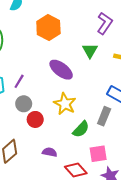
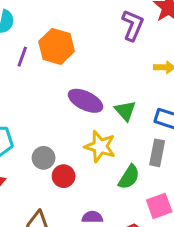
green triangle: (90, 51) -> (125, 111), moved
purple line: (19, 81) -> (22, 57), moved

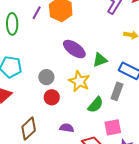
green triangle: (125, 111) -> (100, 60), turned 42
gray circle: (44, 158) -> (46, 77), moved

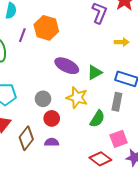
purple semicircle: (67, 128) -> (52, 142), moved
brown diamond: (29, 129) -> (26, 138), moved

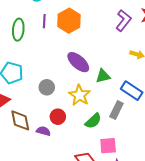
purple line: (22, 35) -> (44, 21), turned -32
red circle: (52, 118) -> (58, 117), moved
brown diamond: (26, 138) -> (20, 120), turned -65

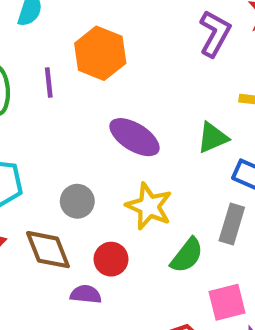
purple line: (44, 21) -> (49, 83), moved
green triangle: (103, 76) -> (213, 138), moved
brown diamond: (20, 120) -> (48, 250), moved

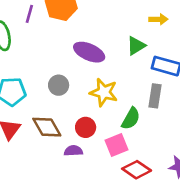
purple line: (49, 83) -> (29, 14), moved, turned 30
gray circle: (77, 201) -> (59, 85), moved
pink square: (227, 302) -> (116, 145), moved

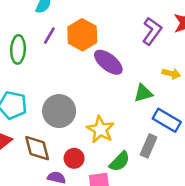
purple ellipse: (89, 52) -> (108, 62), moved
gray circle: (59, 85) -> (59, 111), size x1.6

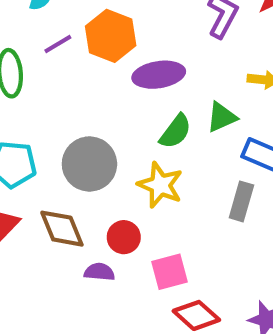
purple line: (49, 36) -> (58, 44), turned 36
purple ellipse: (108, 62) -> (159, 75), turned -40
green semicircle: (120, 161) -> (175, 131), moved

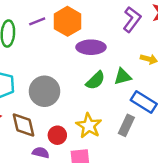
yellow star: (160, 185) -> (89, 126), moved

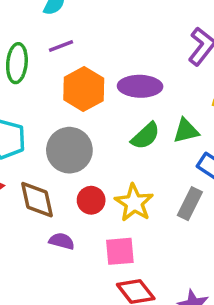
orange hexagon: (67, 21) -> (84, 89), moved
red circle: (57, 135) -> (91, 200), moved

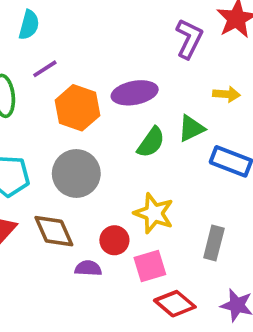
red circle: (91, 200) -> (114, 240), moved
gray rectangle: (190, 204) -> (214, 243), moved

